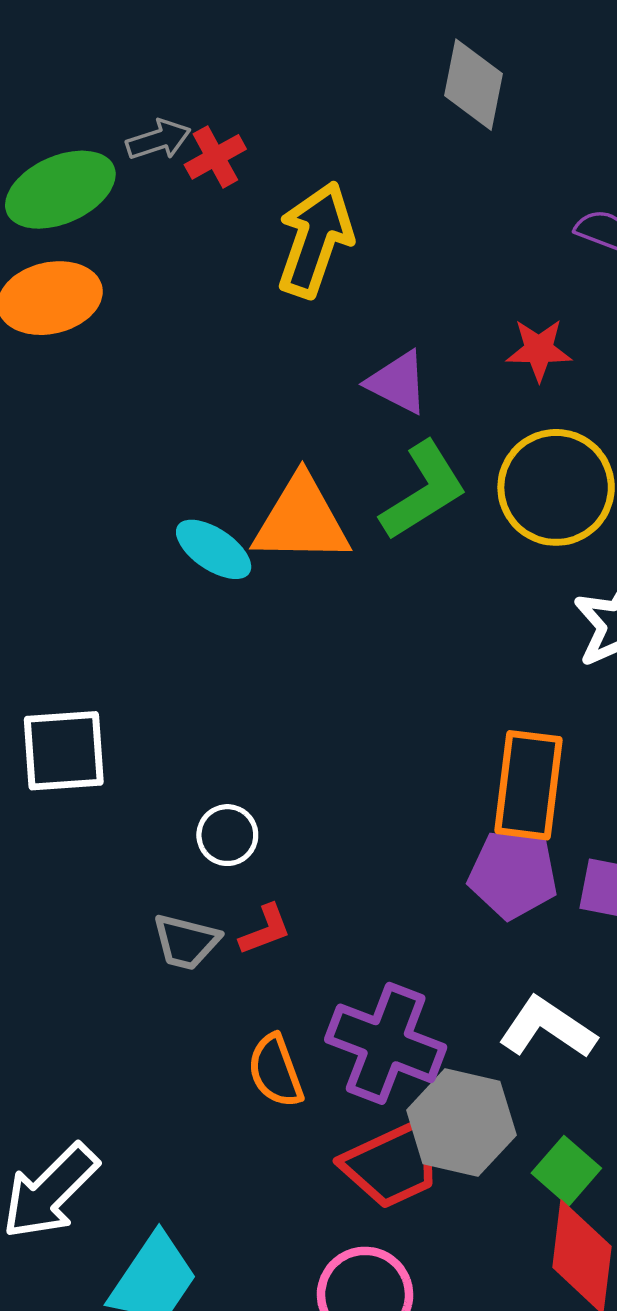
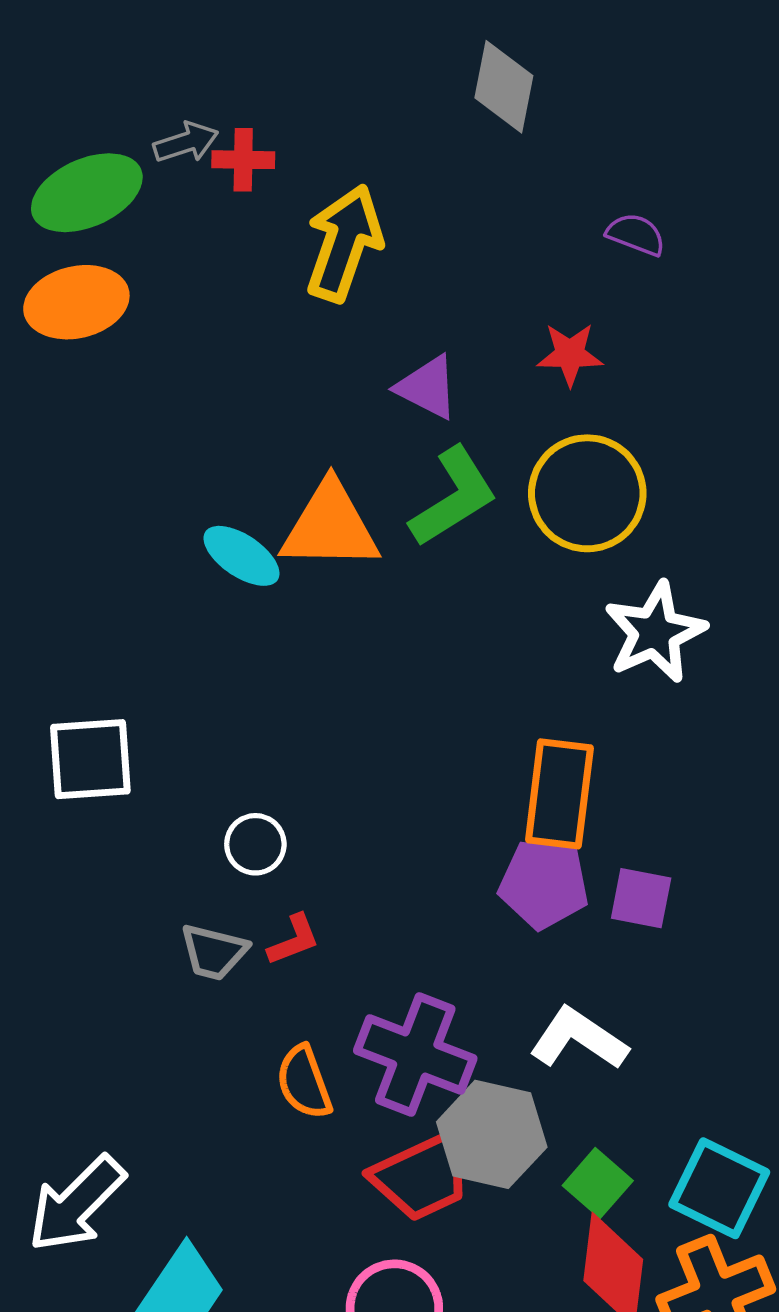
red cross: (215, 157) -> (243, 160), turned 30

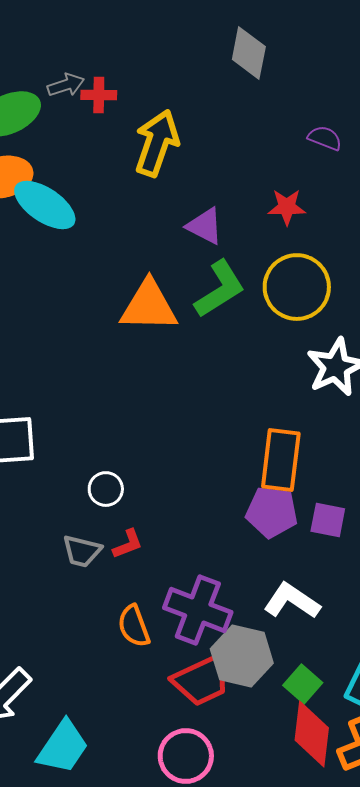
cyan ellipse: (241, 556) -> (45, 205), moved, size x1.4

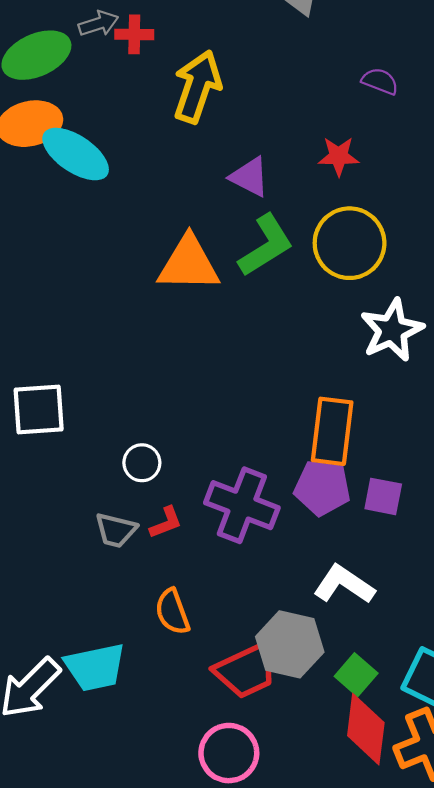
purple cross: (198, 610) -> (242, 505), moved
cyan trapezoid: (63, 747) -> (95, 667), moved, turned 44

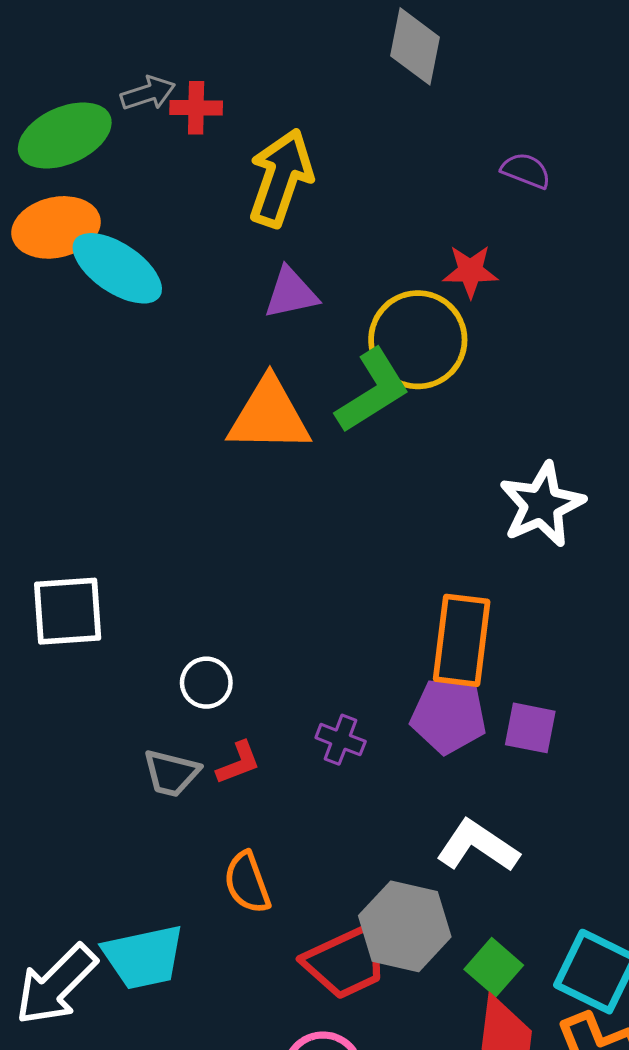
purple triangle: (250, 177) -> (291, 293), moved, turned -39
yellow circle: (350, 243) -> (418, 340), moved
purple cross: (242, 505) -> (341, 740), size x0.5

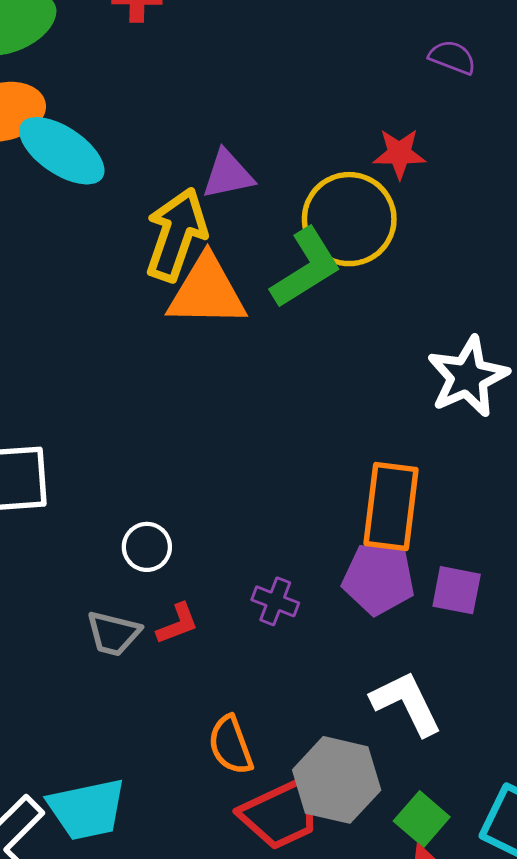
yellow arrow: (281, 178) -> (176, 234), moved
white L-shape: (478, 846) -> (406, 703), turned 30
orange semicircle: (247, 883) -> (231, 745), moved

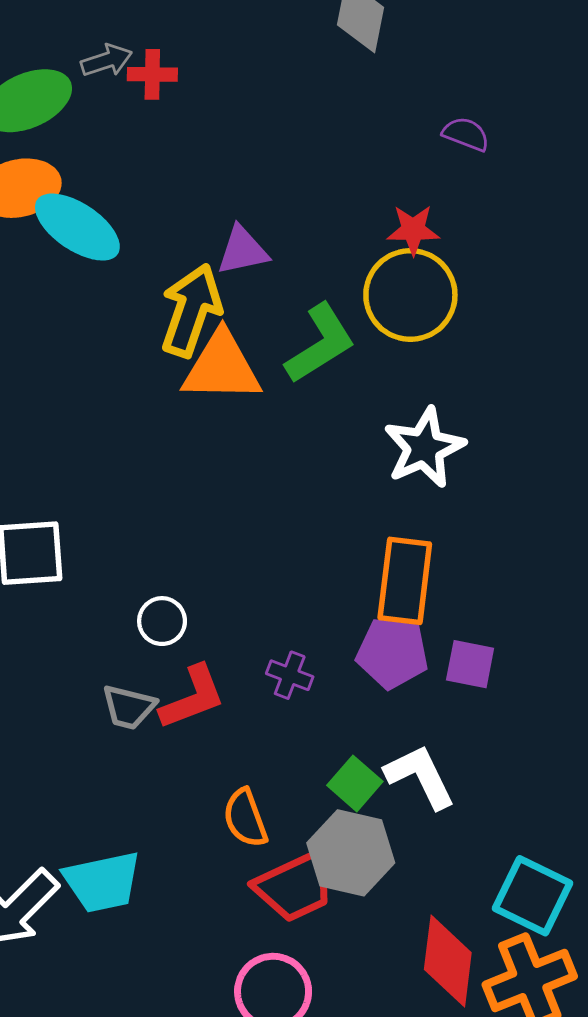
yellow circle: (349, 219) -> (410, 295), moved
white star: (468, 377) -> (424, 448), moved
red L-shape: (178, 624) -> (193, 697), size x1.6
green square: (422, 819) -> (355, 783), moved

